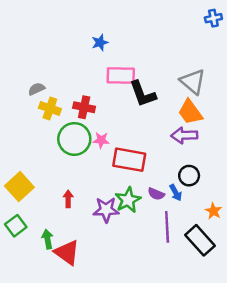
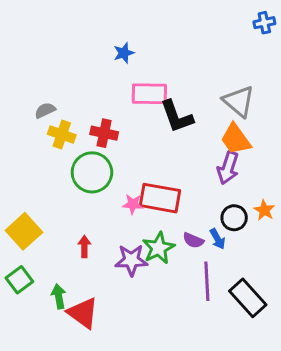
purple arrow: (184, 135) -> (228, 168), turned -70
pink star: (101, 140) -> (133, 204), moved
orange star: (213, 211) -> (264, 210), moved

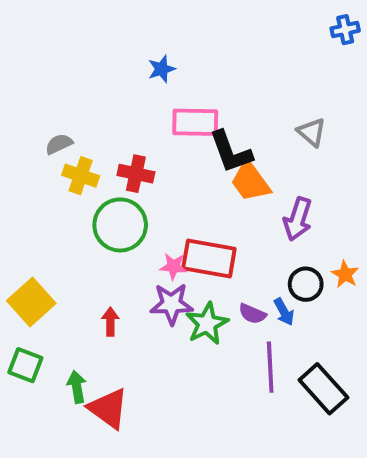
gray triangle: (239, 101) -> (312, 132), size x0.7
orange trapezoid: (236, 139) -> (250, 182), moved
purple star: (131, 260) -> (171, 304), moved
green square: (19, 280) -> (25, 365), turned -32

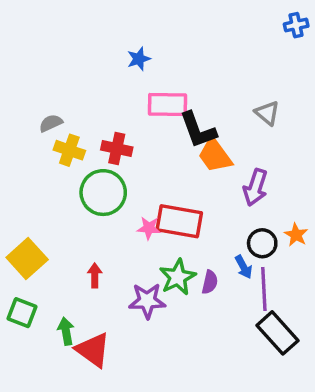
purple star: (171, 304) -> (147, 301), moved
purple semicircle: (252, 314) -> (210, 282), moved, turned -100
purple line: (270, 367) -> (264, 289), moved

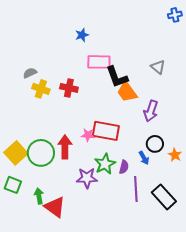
green circle: (103, 193) -> (41, 153), moved
orange star: (296, 235) -> (175, 155), moved
red arrow: (95, 275) -> (65, 147), moved, size x1.6
purple line: (264, 289) -> (136, 189), moved

